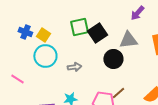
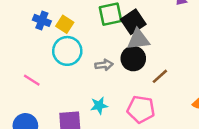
gray triangle: (128, 40) -> (138, 40), moved
black circle: (113, 59) -> (133, 59), moved
brown line: (118, 93) -> (160, 76), moved

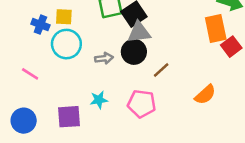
blue cross: (42, 20) -> (40, 25), moved
yellow square: (65, 24) -> (64, 17), turned -30

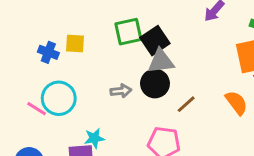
cyan circle: (66, 44) -> (59, 98), moved
orange semicircle: (205, 95) -> (236, 103), moved, turned -85
cyan star: (99, 100) -> (94, 138), moved

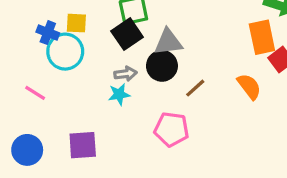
black square: (155, 41) -> (127, 34), moved
cyan circle: (59, 98) -> (65, 52), moved
cyan star: (94, 138) -> (119, 94), moved

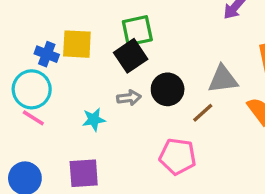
yellow square: (76, 23) -> (77, 44), size x1.4
gray triangle: (168, 42) -> (223, 79), moved
cyan circle: (65, 52) -> (32, 89), moved
cyan star: (119, 94) -> (94, 120), moved

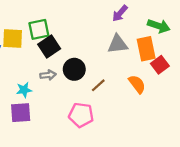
green square: (137, 31) -> (39, 29), moved
gray triangle: (223, 79) -> (118, 44), moved
purple square: (84, 173) -> (21, 113), moved

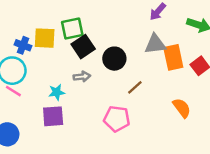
orange rectangle: (146, 49) -> (173, 57), moved
black circle: (74, 69) -> (114, 59), moved
orange semicircle: (137, 84) -> (182, 108), moved

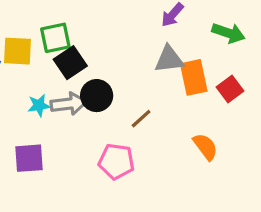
black circle: (114, 59) -> (97, 96), moved
gray arrow: (82, 77) -> (69, 104), size x1.5
cyan star: (57, 92) -> (39, 105), moved

